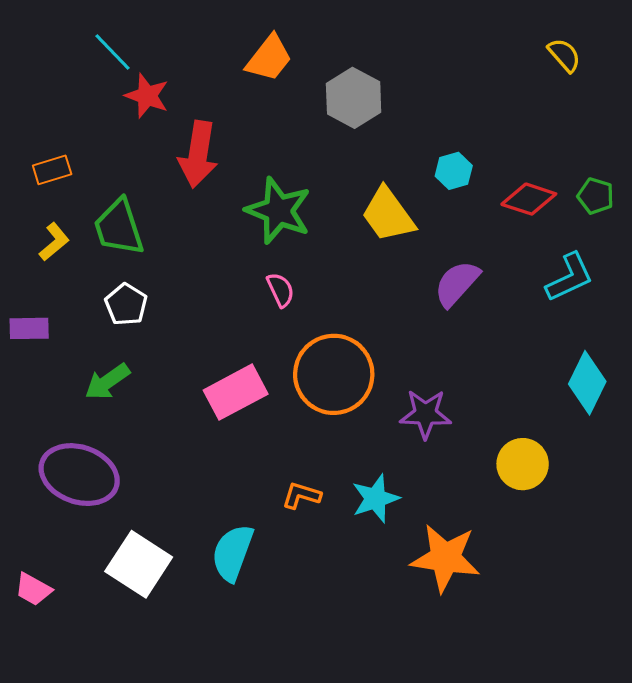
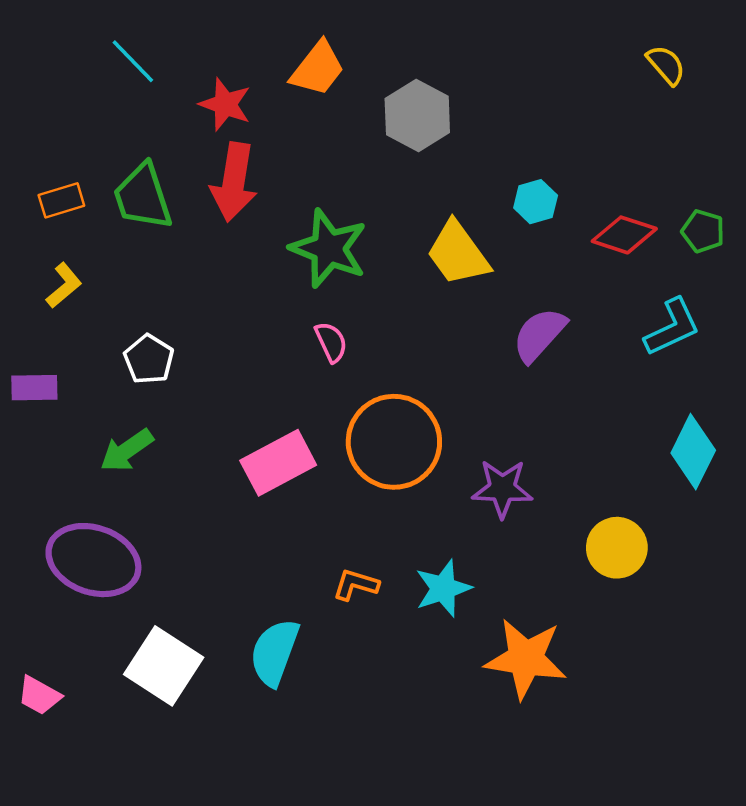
red star: (147, 96) -> (225, 104), moved
green trapezoid: (119, 227) -> (143, 197), moved

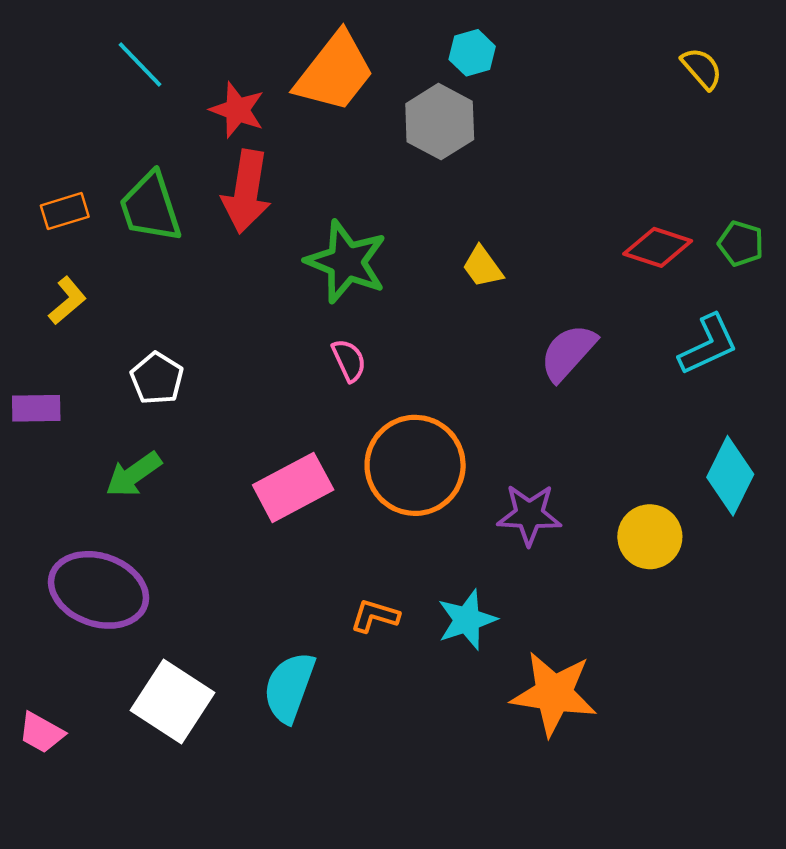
orange trapezoid: (318, 69) -> (335, 72), size x1.4
cyan hexagon: (536, 202) -> (472, 53), moved
yellow trapezoid: (458, 253) -> (483, 267), size x0.6
yellow circle: (617, 548) -> (650, 537), moved

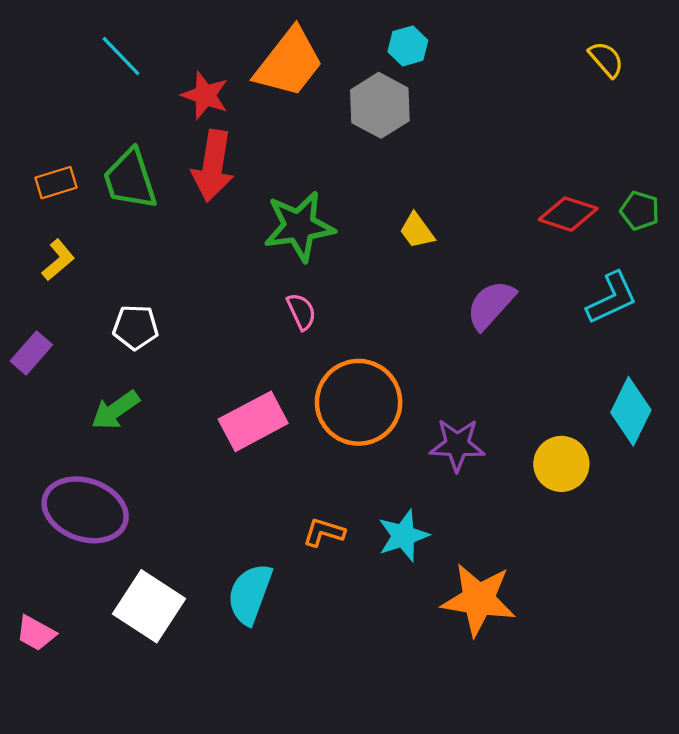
green star: (346, 262) -> (299, 226), turned -30
white pentagon: (157, 378) -> (136, 327), turned -30
purple rectangle: (36, 408) -> (31, 353), turned -48

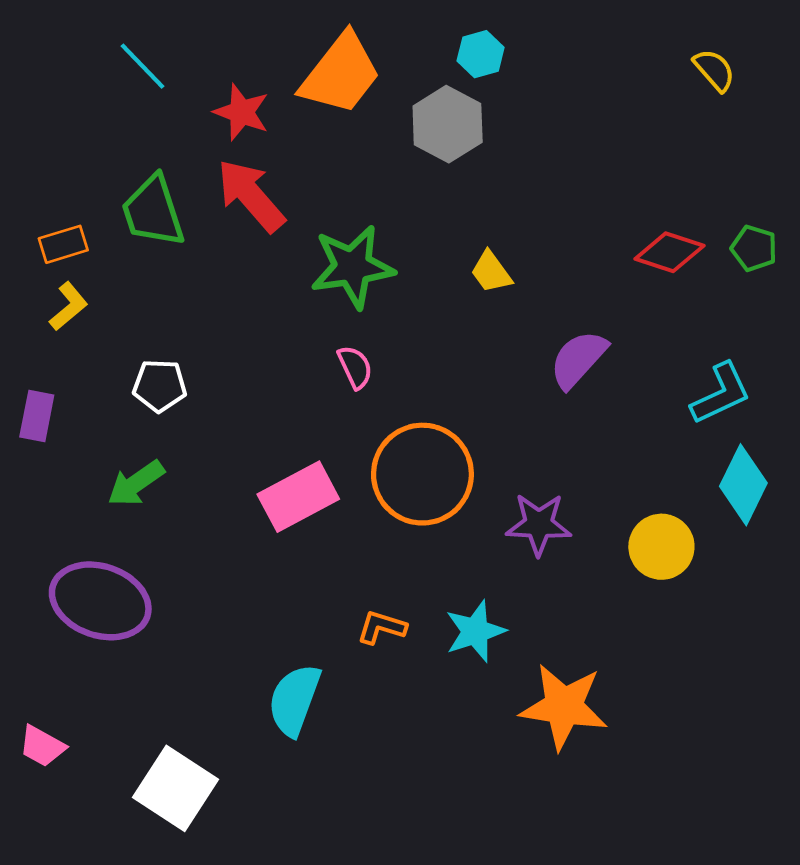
red arrow: (213, 166) -> (251, 195), turned 130
orange rectangle: (56, 183) -> (63, 244), moved
cyan L-shape: (612, 298) -> (721, 394), moved
purple rectangle: (31, 353) -> (37, 416), turned -30
white square: (149, 606) -> (175, 788), moved

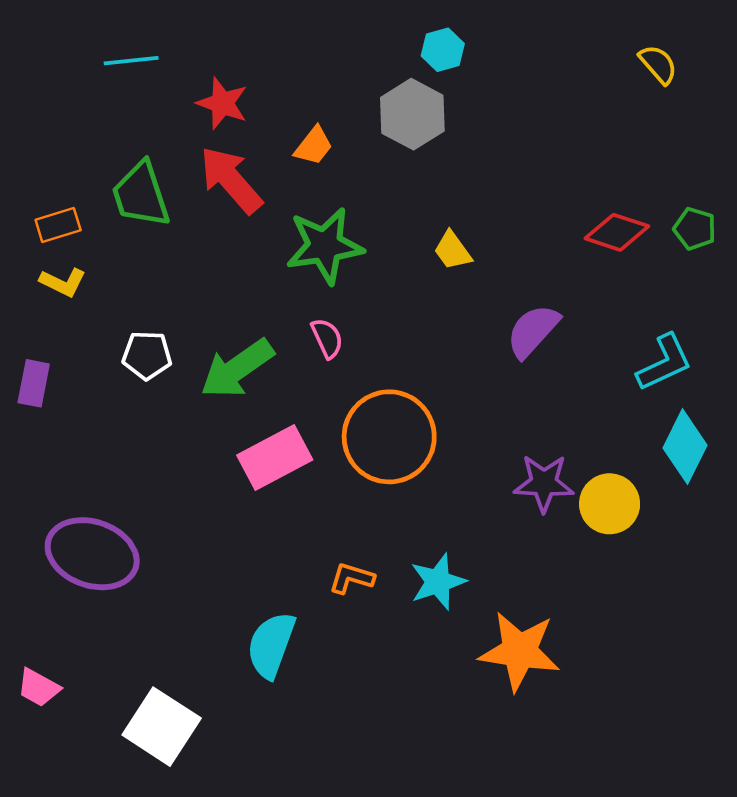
cyan line: (142, 66) -> (131, 61), turned -52
orange trapezoid: (341, 74) -> (314, 146), moved, size x0.5
yellow L-shape: (69, 306) -> (63, 282), turned 66
green arrow: (136, 483) -> (237, 369), moved, size x1.4
purple star: (539, 524) -> (544, 483), moved

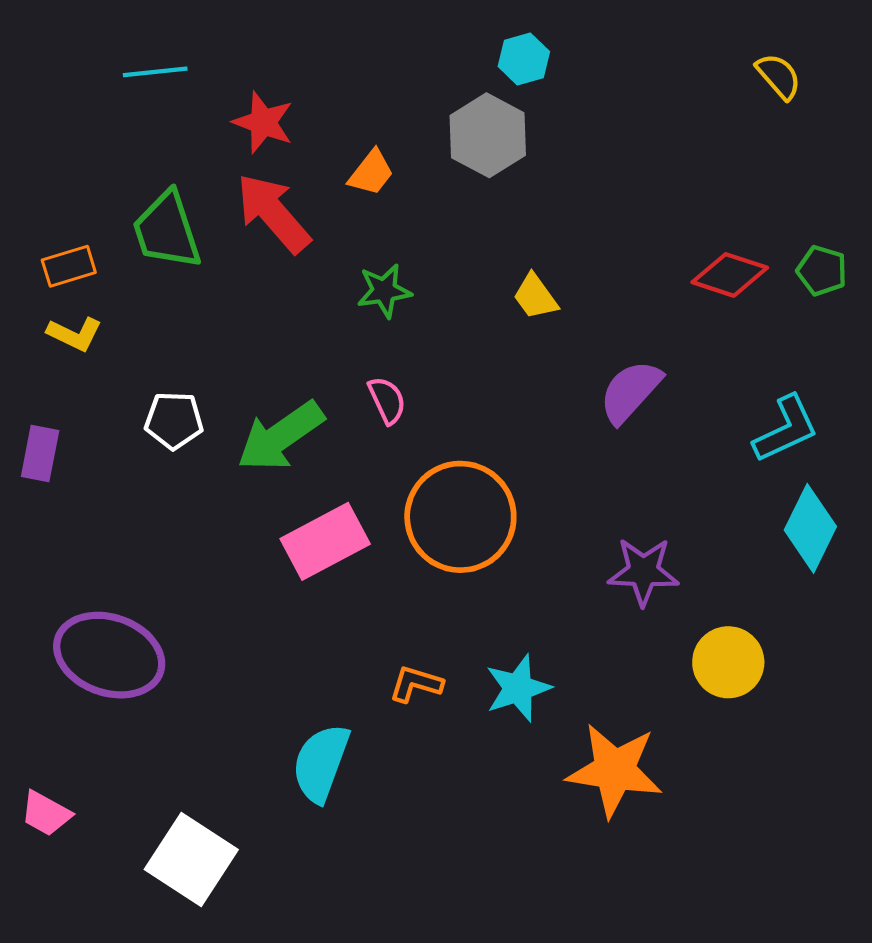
green star: (325, 246) -> (384, 291), size x0.6
yellow circle: (610, 504) -> (728, 662), moved

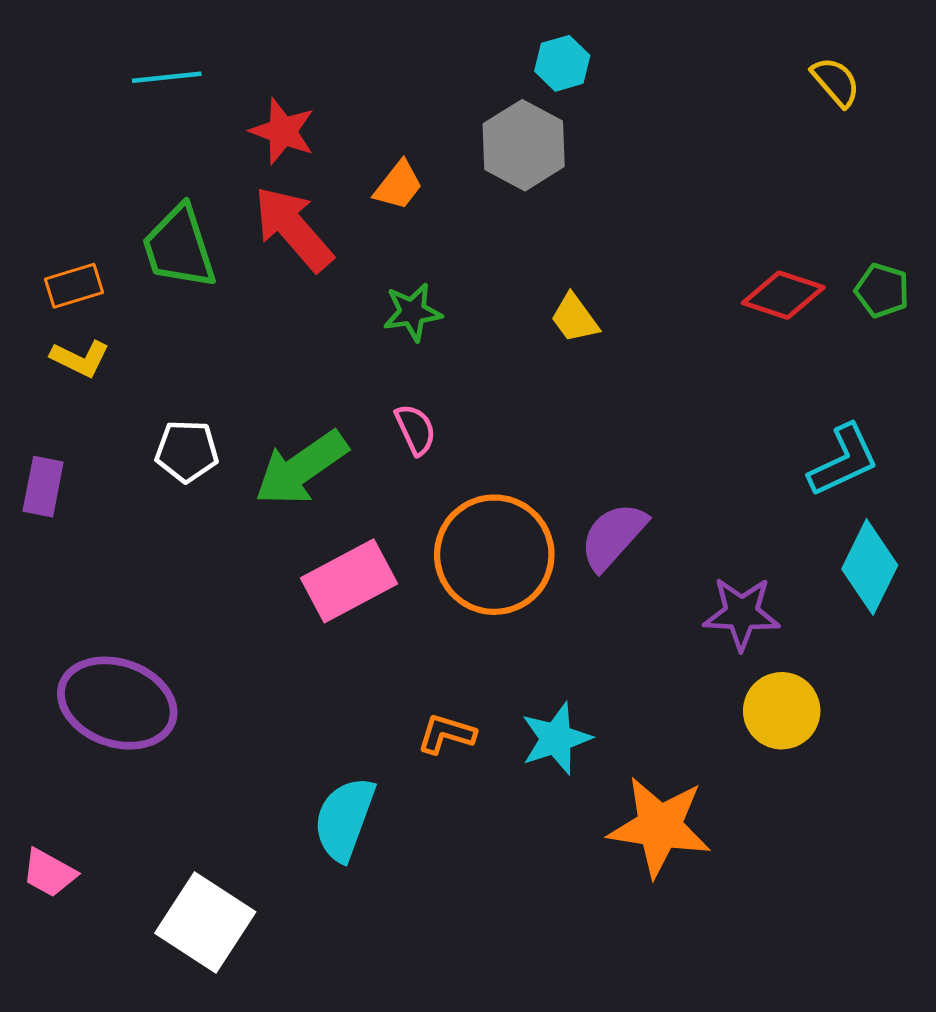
purple semicircle: (630, 392) -> (613, 536), moved
purple star: (643, 572) -> (742, 613), moved

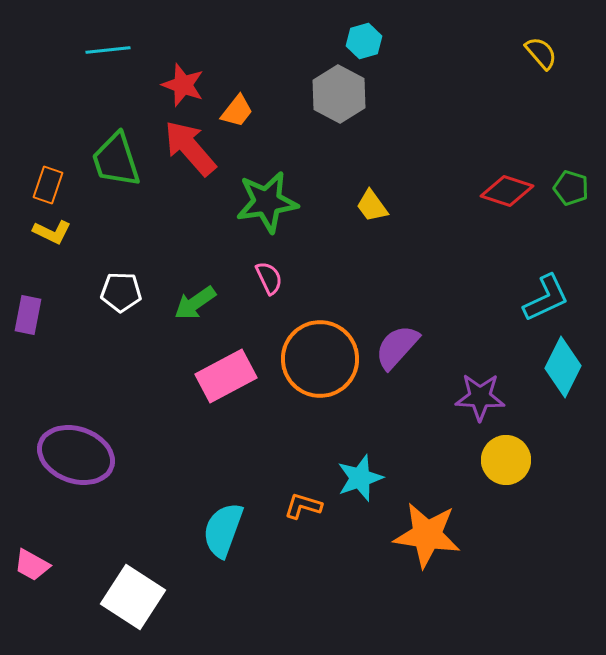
orange trapezoid: (398, 185) -> (237, 111), moved
orange rectangle: (74, 286) -> (48, 185), turned -54
green star: (412, 312) -> (267, 202), size x1.6
green arrow: (301, 468) -> (195, 303), size x0.7
orange L-shape: (446, 734) -> (303, 506), moved

